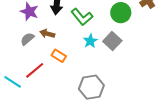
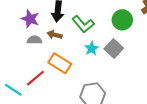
brown arrow: (47, 34) -> (55, 35), moved
gray semicircle: (27, 39) -> (34, 40), moved, turned 40
orange rectangle: (59, 56) -> (60, 63), size x1.5

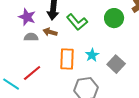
cyan star: (92, 48) -> (92, 55), moved
gray square: (114, 48) -> (116, 64), moved
orange rectangle: (60, 63) -> (67, 59), moved, turned 60

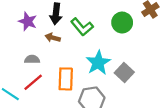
gray semicircle: (31, 37) -> (32, 59), moved
cyan star: (92, 55) -> (98, 63), size x1.6
orange rectangle: (67, 59) -> (66, 79), moved

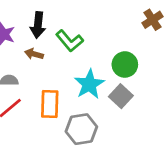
green circle: (122, 23) -> (125, 65), moved

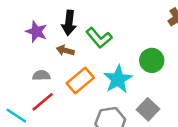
gray square: (121, 96) -> (148, 109), moved
orange rectangle: (50, 104) -> (80, 80), moved, turned 48

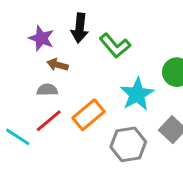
brown arrow: (65, 50) -> (58, 65), moved
orange rectangle: (80, 80) -> (88, 115), moved

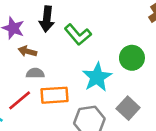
gray semicircle: (47, 90) -> (35, 73), moved
orange rectangle: (88, 115) -> (55, 95), turned 36

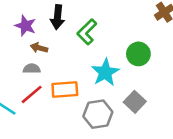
green L-shape: (78, 35) -> (87, 32), turned 85
gray semicircle: (35, 73) -> (32, 69), moved

